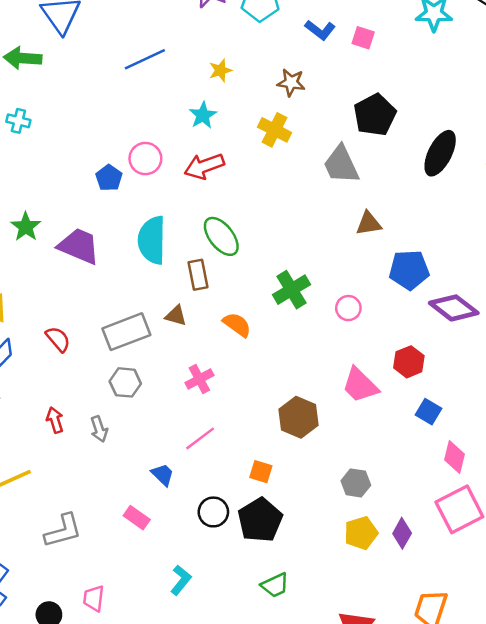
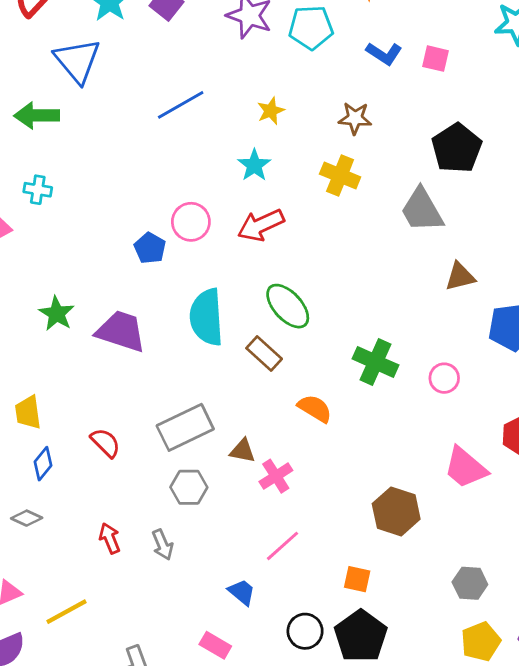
brown rectangle: (198, 275) -> (264, 353), turned -32
green cross: (291, 290) -> (376, 362), turned -30
brown triangle: (176, 316) -> (243, 451), moved

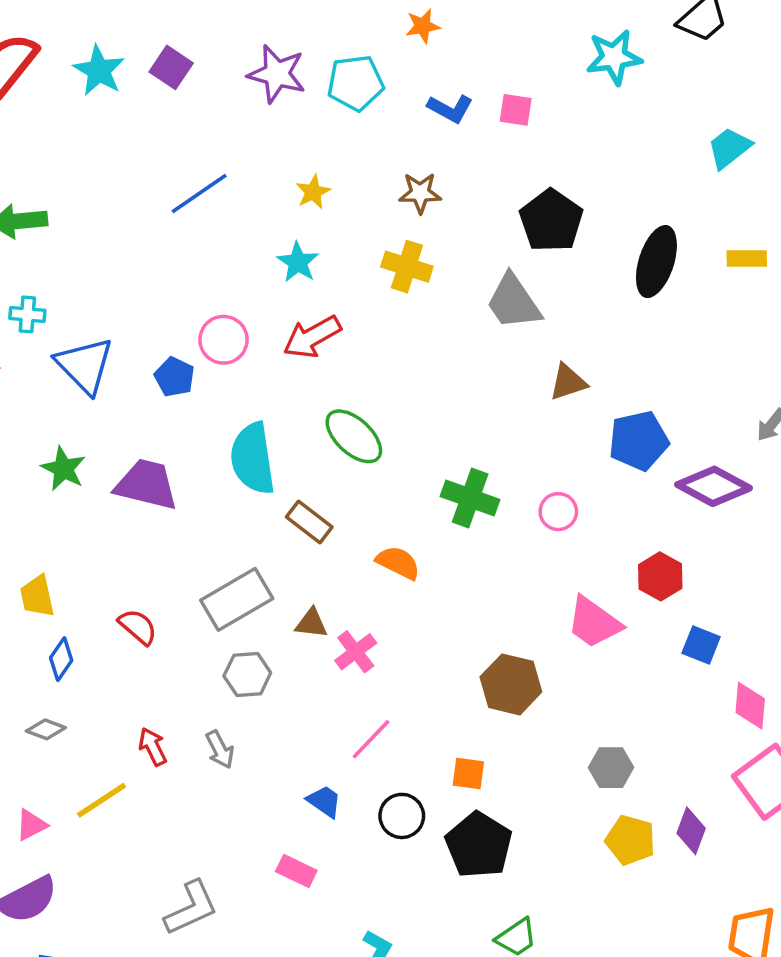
blue triangle: (77, 61) -> (85, 365), moved
brown rectangle: (264, 353) -> (309, 522), moved
yellow line: (66, 612) -> (101, 800), moved
black circle: (305, 631) -> (402, 816), moved
yellow pentagon: (481, 642) -> (630, 840), turned -30

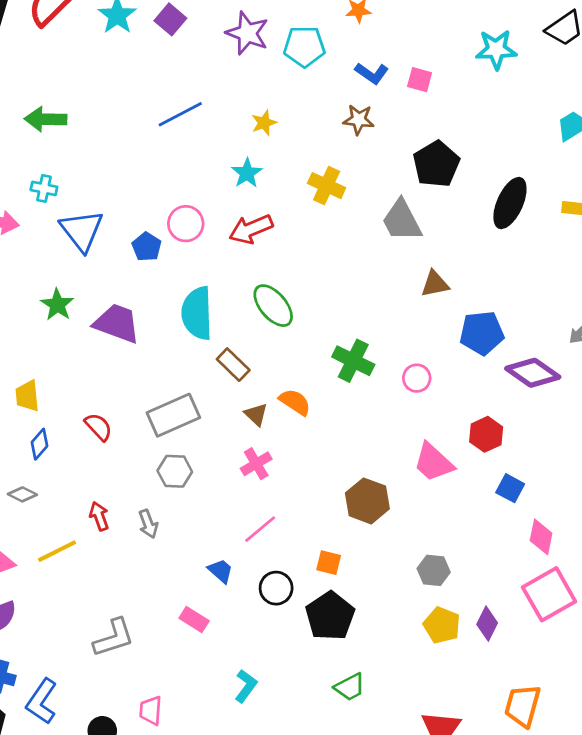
brown star: (420, 193) -> (359, 120), moved
brown triangle: (311, 623) -> (256, 414), moved, turned 30

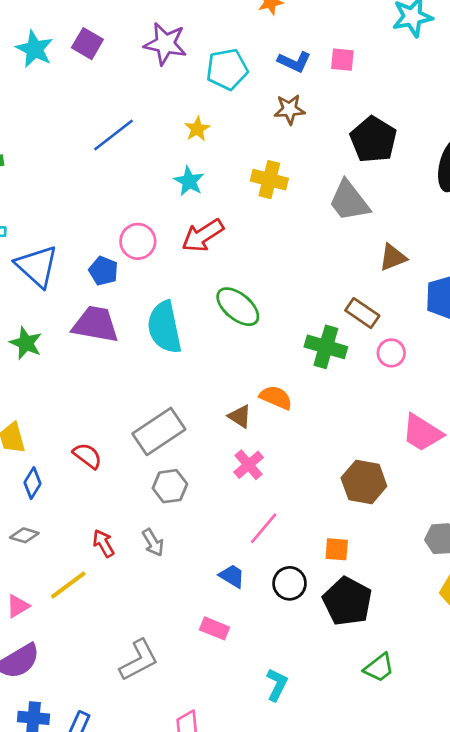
cyan pentagon: (304, 46) -> (227, 69), moved
purple trapezoid: (117, 323) -> (95, 324), moved
brown rectangle: (233, 365) -> (362, 313), moved

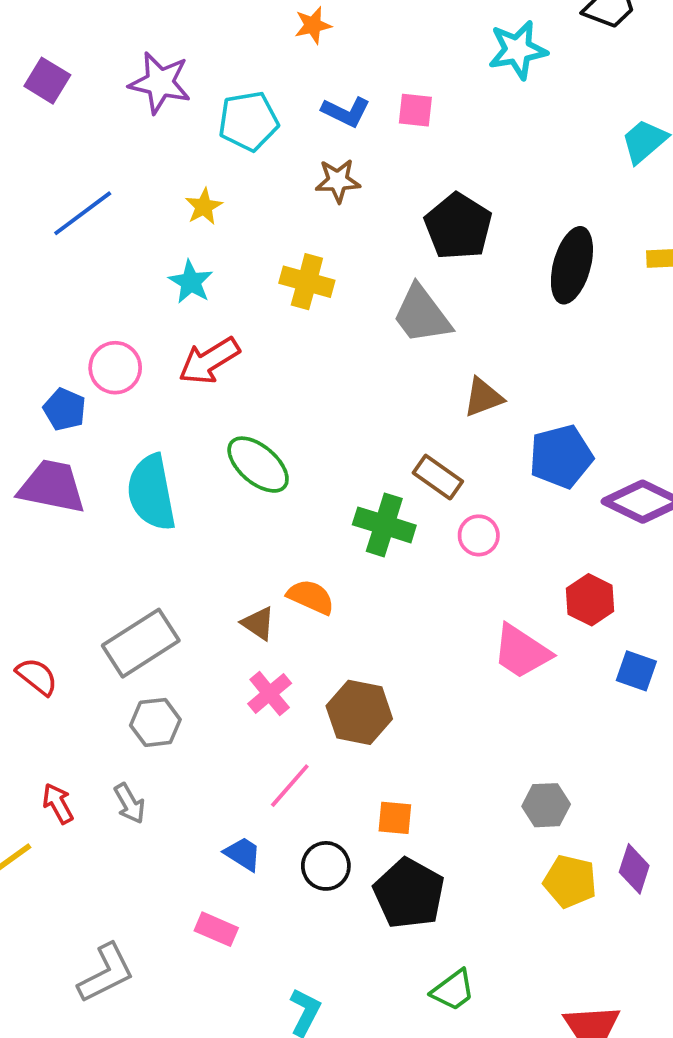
brown hexagon: (364, 482) -> (359, 712), moved

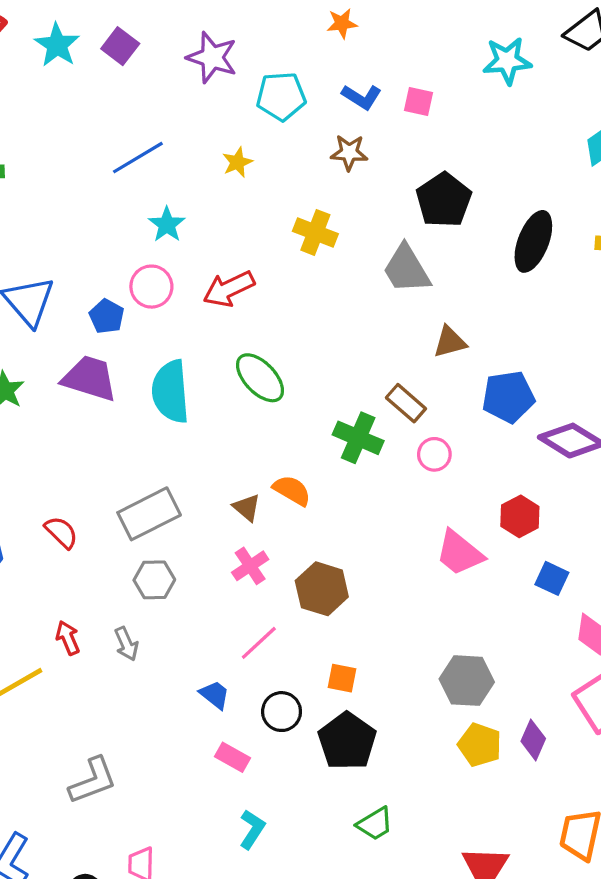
cyan star: (191, 282) -> (167, 225), moved
gray hexagon: (546, 805) -> (467, 681), size x1.4
pink rectangle: (216, 929) -> (232, 757), moved

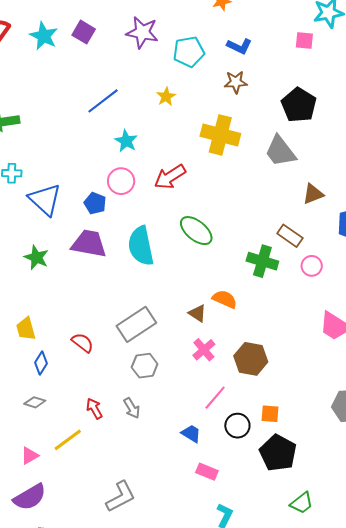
pink square: (419, 101) -> (304, 40), moved
yellow cross: (315, 232) -> (220, 135), size x1.4
black circle: (282, 712) -> (237, 426), moved

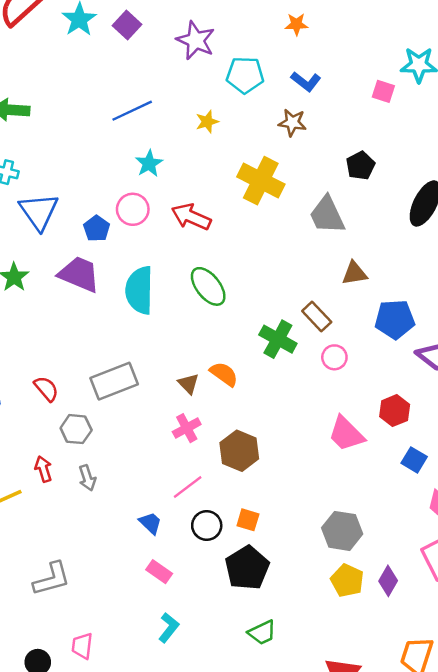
black pentagon: (299, 105) -> (360, 166), size x0.7
red arrow: (170, 177) -> (191, 217), turned 44
gray hexagon: (145, 366) -> (76, 429), moved

